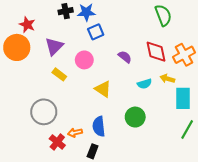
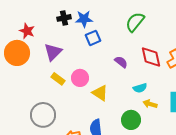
green semicircle: (163, 15) -> (135, 22), moved, turned -120
pink circle: (84, 60) -> (80, 78), moved
yellow arrow: (167, 79) -> (150, 104), moved

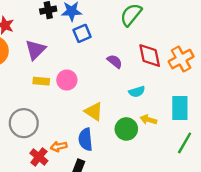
yellow rectangle: (58, 79) -> (41, 81), turned -32
yellow triangle: (100, 93) -> (94, 111), moved
yellow arrow: (150, 104) -> (148, 120), moved

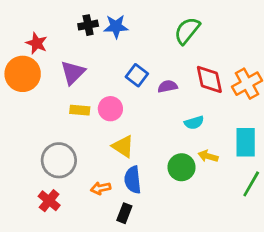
blue square: (82, 33) -> (137, 75), moved, turned -30
purple semicircle: (115, 61) -> (168, 86), turned -49
yellow triangle: (94, 111) -> (123, 146), moved
red cross: (39, 157) -> (49, 201), moved

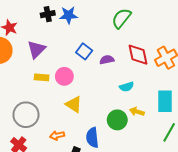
blue semicircle: (133, 180) -> (92, 138), moved

